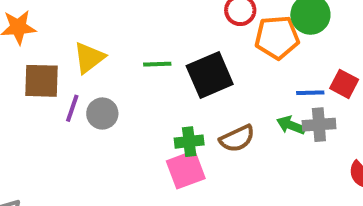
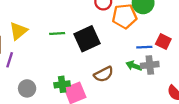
gray circle: (102, 114) -> (27, 88), moved
green cross: (189, 142) -> (62, 84), moved

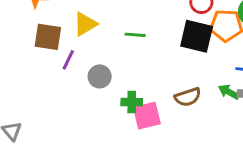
black square: (87, 39) -> (197, 36), moved, turned 30
gray circle: (27, 88) -> (100, 76), moved

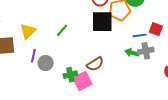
green line: (135, 35) -> (62, 30), turned -40
purple line: (68, 60) -> (33, 56), moved
brown semicircle: (188, 97) -> (95, 64), moved

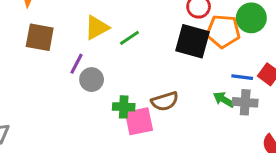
yellow triangle: (28, 31) -> (97, 28), moved

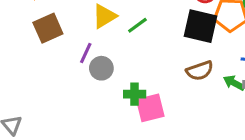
brown square: (40, 37) -> (48, 28), turned -32
brown semicircle: (165, 101) -> (200, 71), moved

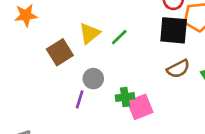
brown square: (48, 28) -> (60, 52), moved
purple line: (86, 53) -> (80, 99), moved

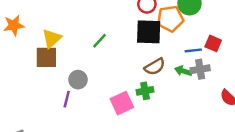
yellow triangle: (90, 33) -> (52, 38), moved
brown square: (60, 52) -> (46, 57), turned 35
green cross: (125, 97) -> (145, 91), moved

